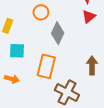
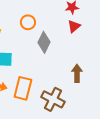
orange rectangle: (46, 66) -> (23, 88), moved

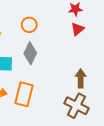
gray diamond: (44, 42) -> (30, 53), moved
brown cross: (53, 99) -> (76, 106), moved

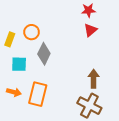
orange circle: (29, 25) -> (31, 32), moved

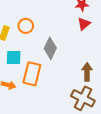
gray diamond: (44, 54) -> (50, 48), moved
orange rectangle: (38, 94) -> (32, 74), moved

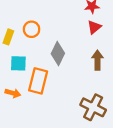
brown arrow: (87, 72) -> (97, 60), moved

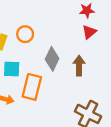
brown arrow: (97, 60) -> (79, 66), moved

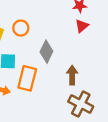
brown arrow: (79, 66) -> (72, 75), moved

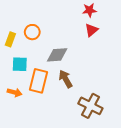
gray diamond: (46, 52) -> (57, 55), turned 60
brown arrow: (72, 75) -> (66, 79), moved, turned -30

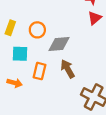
orange circle: (32, 32) -> (37, 30), moved
orange rectangle: (38, 81) -> (40, 71), size x0.7

